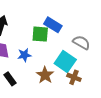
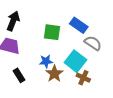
blue rectangle: (53, 25) -> (79, 25), moved
blue star: (24, 55) -> (46, 61), moved

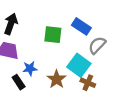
gray semicircle: (93, 43) -> (97, 45), turned -78
blue star: (46, 61) -> (30, 68), moved

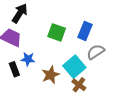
blue rectangle: (81, 26) -> (85, 31), turned 66

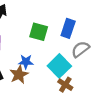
blue star: (28, 59) -> (26, 62), moved
brown star: (51, 75) -> (19, 75), moved

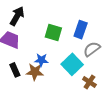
brown star: (19, 75) -> (35, 72), turned 30
brown cross: (65, 85) -> (89, 82), moved

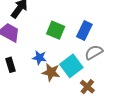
brown star: (35, 72) -> (51, 72), moved

